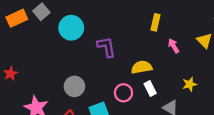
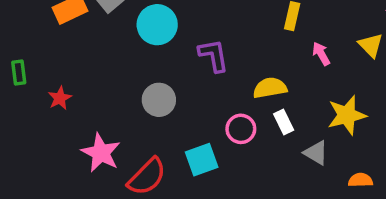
yellow star: (190, 84) -> (347, 115), size x1.6
gray circle: (74, 86) -> (159, 100), moved

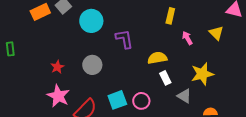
red star: (60, 98) -> (57, 67), moved
pink circle: (241, 129) -> (141, 101), moved

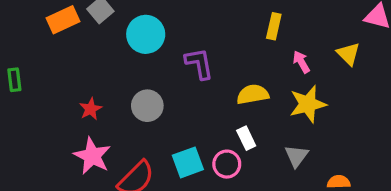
yellow star: (202, 74) -> (308, 104), moved
white rectangle: (165, 78) -> (246, 138), moved
gray triangle: (184, 96) -> (296, 156), turned 35

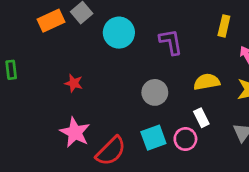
purple L-shape: (199, 64) -> (171, 42), moved
gray circle: (147, 106) -> (155, 92), moved
red star: (91, 109) -> (74, 83), moved, turned -30

